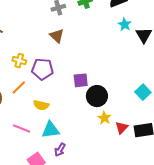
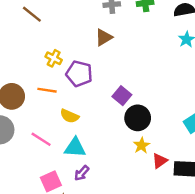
brown triangle: (57, 36) -> (104, 37), turned 35
purple square: (81, 80) -> (122, 96), turned 35
orange line: (19, 88) -> (47, 90), turned 42

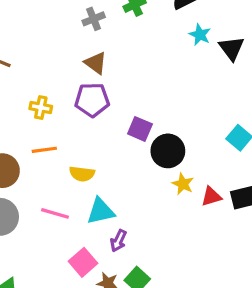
brown triangle: (104, 37) -> (96, 63), turned -36
purple pentagon: (79, 74) -> (92, 100), moved
red triangle: (160, 161) -> (211, 196), turned 35

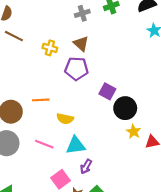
yellow cross: (41, 108) -> (50, 48), moved

